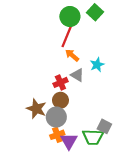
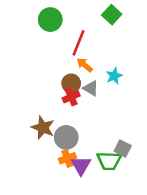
green circle: (70, 17) -> (50, 20), moved
brown circle: (60, 100) -> (71, 83), moved

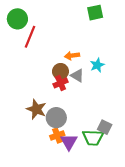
green square: (112, 15) -> (95, 13), turned 35
green circle: (50, 20) -> (17, 19), moved
red line: (79, 43) -> (30, 37), moved
orange arrow: (85, 65) -> (72, 56), turned -48

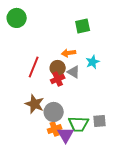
green square: (95, 13) -> (83, 26), moved
red line: (30, 37) -> (34, 67), moved
gray square: (105, 127) -> (100, 121), turned -32
green trapezoid: (93, 138) -> (79, 124), moved

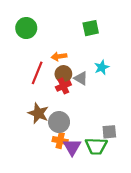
green circle: (17, 18) -> (26, 28), moved
orange arrow: (69, 53) -> (59, 56), moved
green trapezoid: (79, 124) -> (96, 146), moved
orange cross: (55, 129) -> (60, 141), turned 32

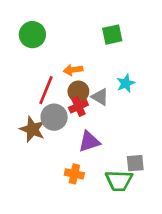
brown star: (38, 113) -> (32, 129), moved
gray circle: (59, 122) -> (54, 117), moved
purple triangle: (72, 147) -> (89, 141), moved, turned 42

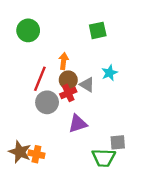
orange arrow: (73, 70) -> (64, 61), turned 105
brown star: (32, 129) -> (20, 152), moved
orange cross: (74, 174) -> (36, 154), moved

